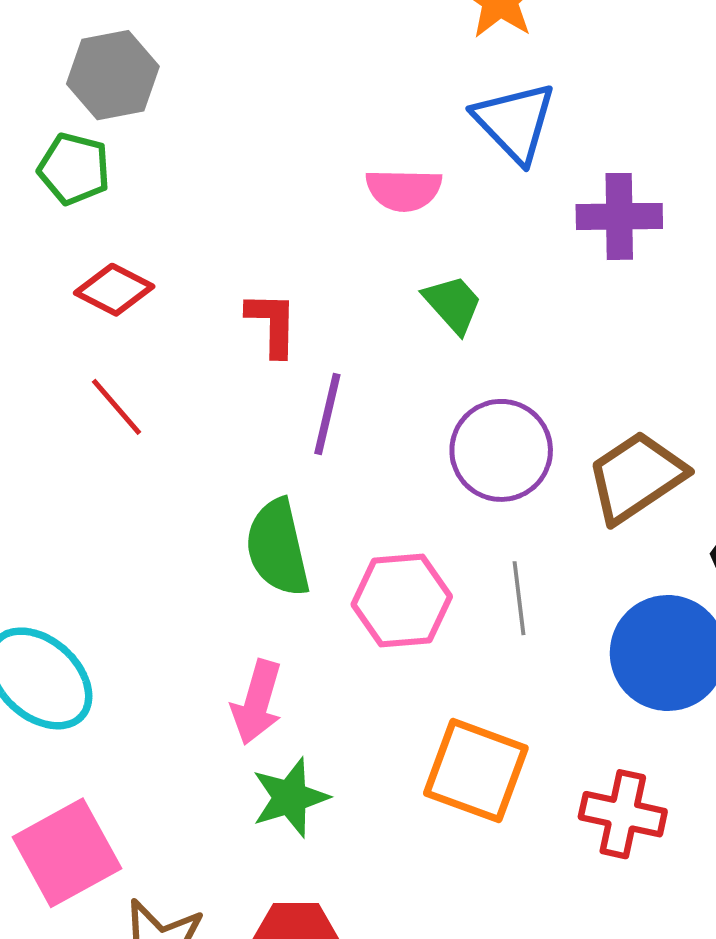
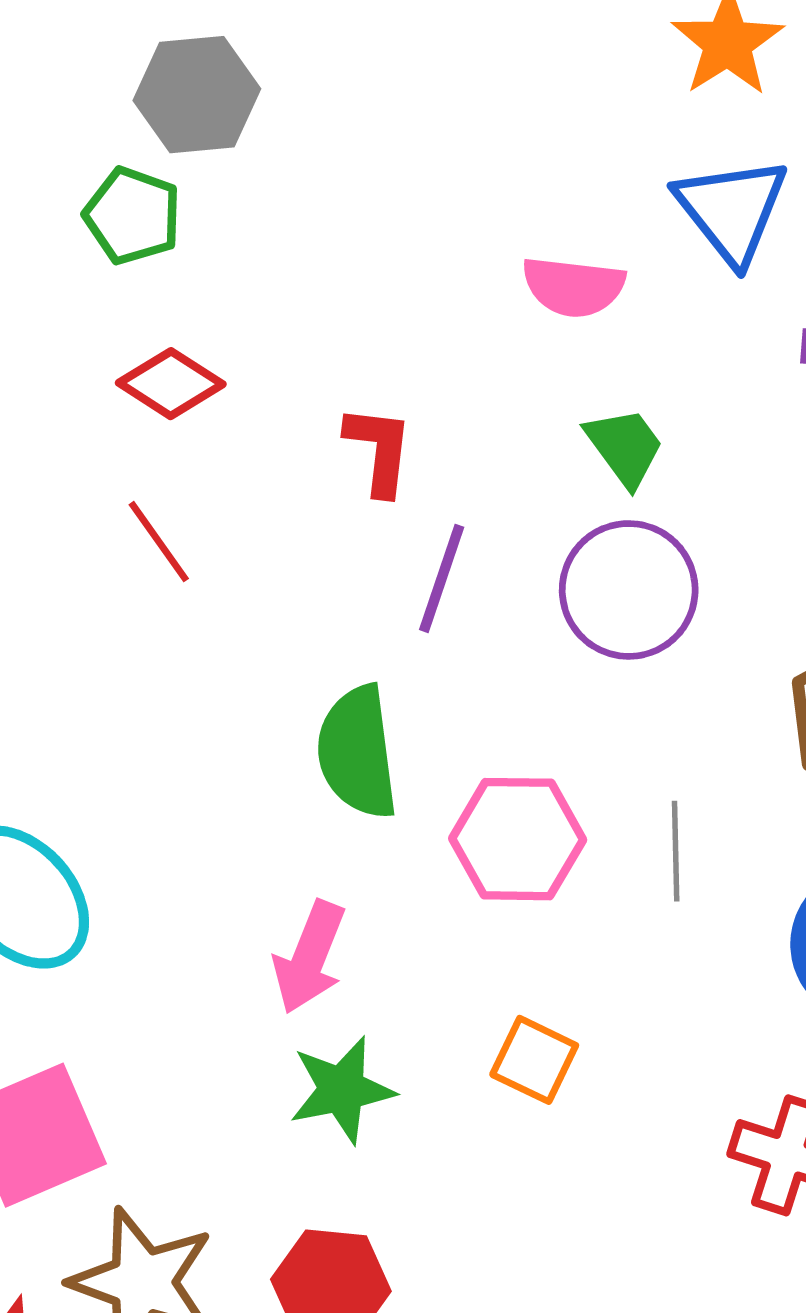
purple circle: (501, 450) -> (629, 590), moved
orange square: (476, 771) -> (534, 1060), moved, size x0.6

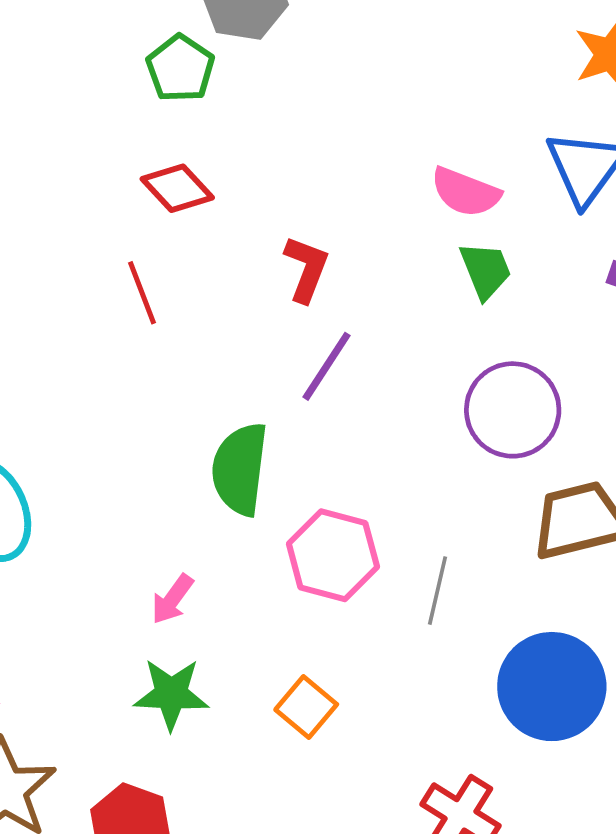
green trapezoid: (625, 447) -> (486, 270), moved
purple circle: (629, 590) -> (513, 410), moved
pink arrow: (310, 957) -> (172, 599), size x0.7

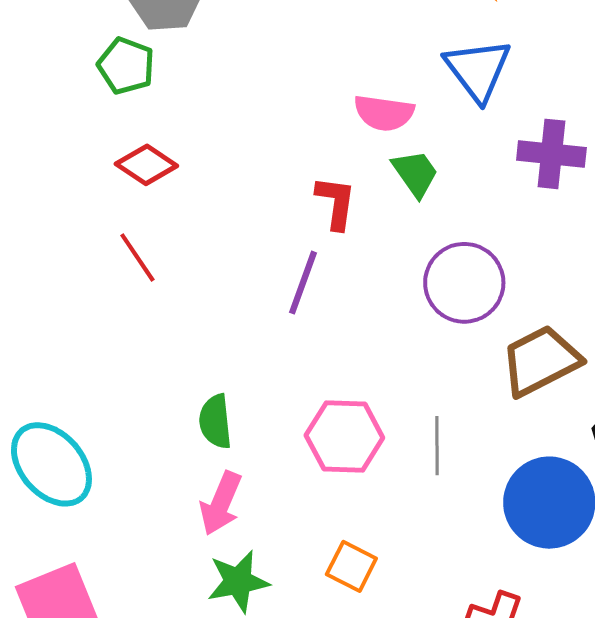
red L-shape: (306, 269) -> (336, 203), moved
green semicircle: (240, 469) -> (215, 421), moved, size x0.7
pink arrow: (172, 599) -> (221, 503), size x1.4

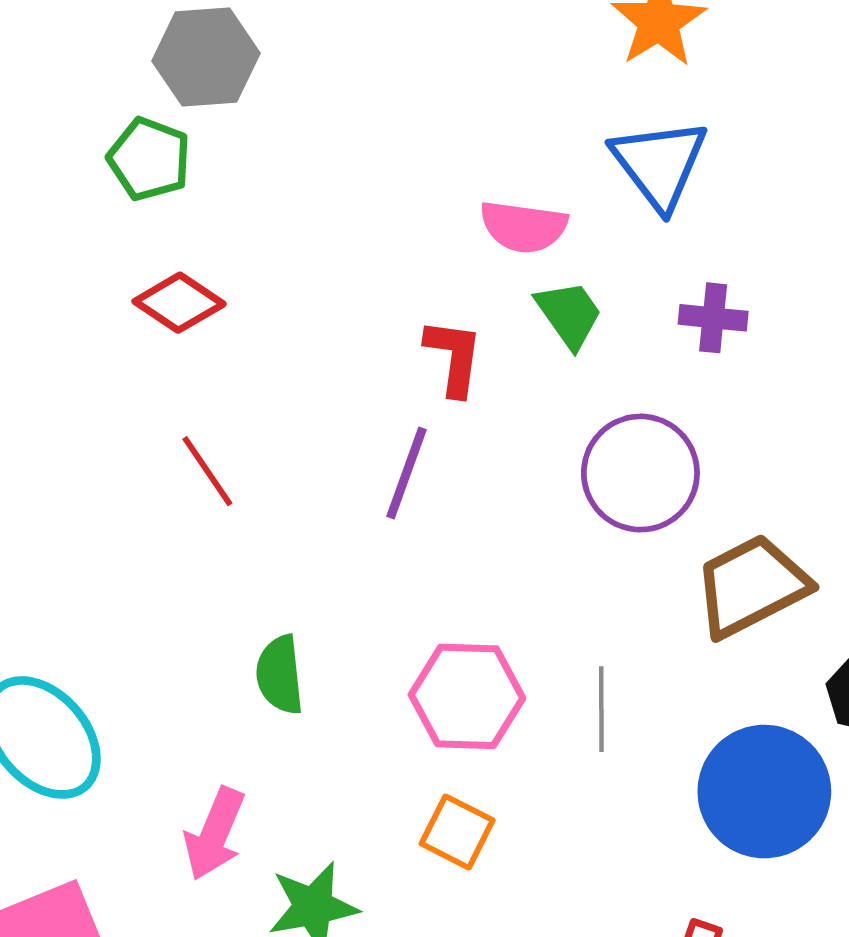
purple cross: (551, 154) -> (713, 318), moved, size x0.7
red line: (137, 257) -> (207, 471), moved
pink arrow: (221, 503) -> (215, 834), moved
orange square: (351, 566) -> (457, 832), moved

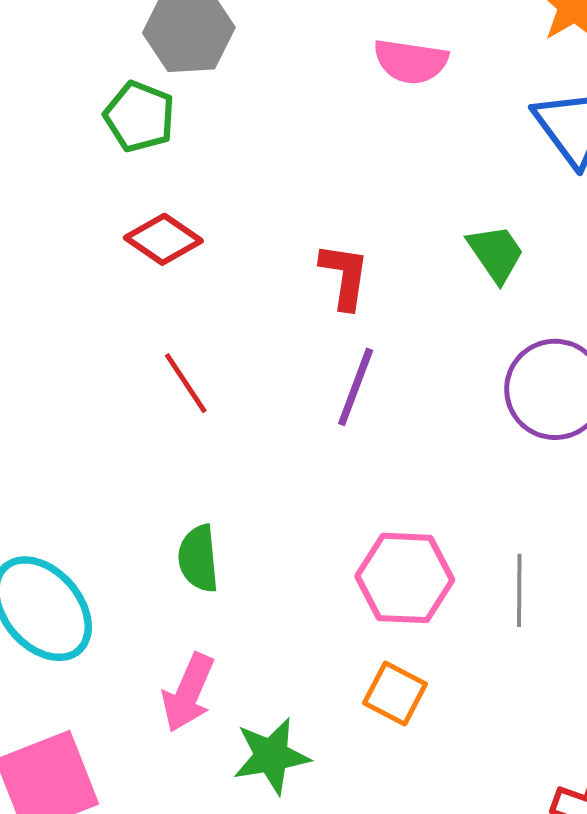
pink semicircle: (524, 227) -> (411, 61), moved
red L-shape: (454, 357) -> (345, 276), moved
green semicircle: (280, 675) -> (198, 558), moved

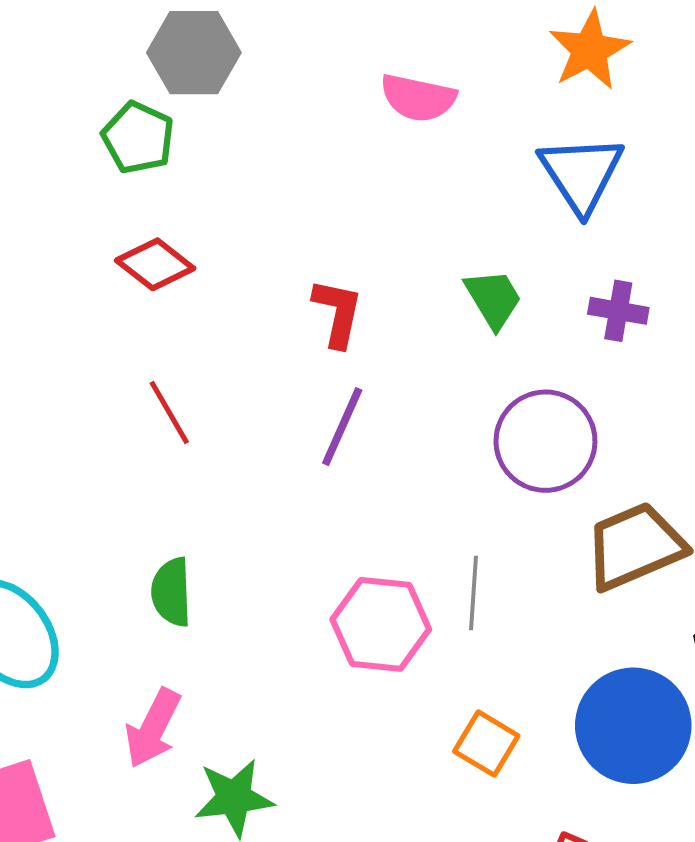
gray line: (519, 590) -> (474, 593), moved
orange square: (395, 694) -> (486, 744), moved

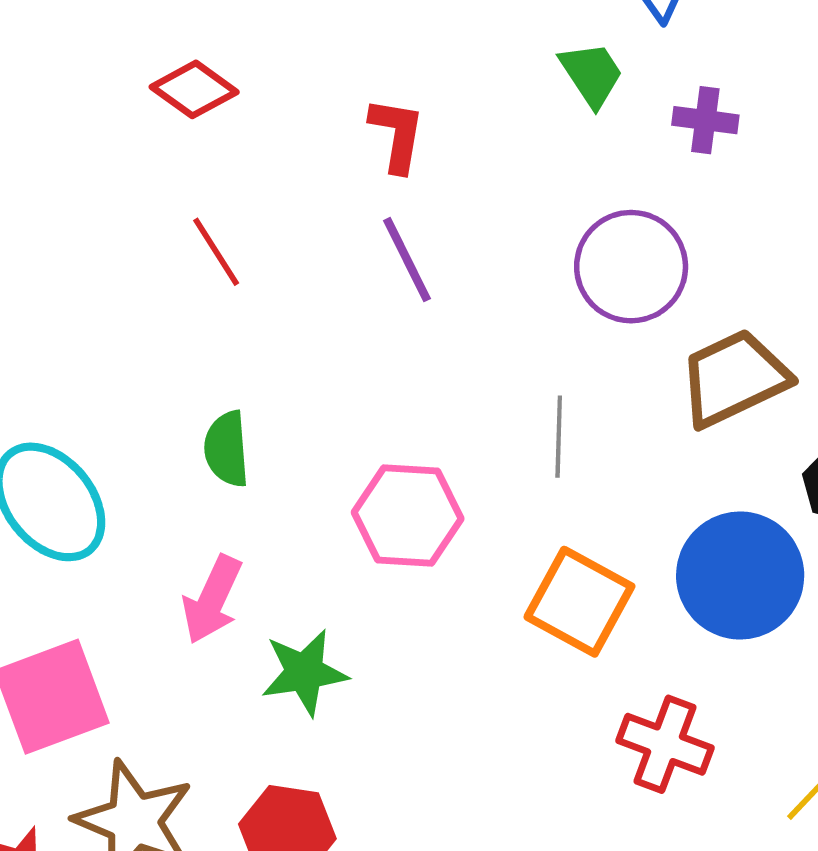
green trapezoid: (493, 299) -> (592, 74), moved
purple line: (342, 427) -> (407, 260), turned -48
pink hexagon: (381, 624) -> (408, 515), moved
orange square: (486, 744) -> (579, 602), size x1.5

